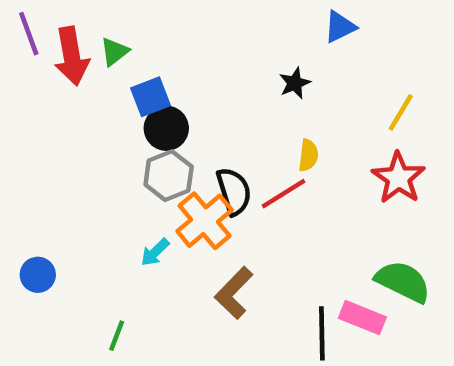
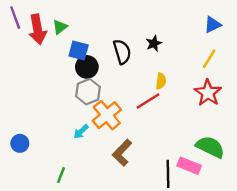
blue triangle: (340, 27) -> (213, 25), moved
blue square: (150, 97) -> (79, 50), turned 36
black semicircle: (234, 191) -> (122, 52), moved

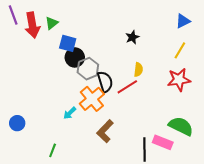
black semicircle: (122, 52) -> (105, 82), moved
gray hexagon: (88, 92) -> (88, 69), moved
red star: (208, 93) -> (179, 80), turned 30

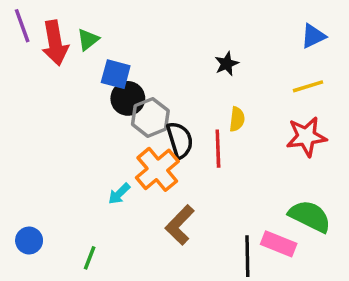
yellow line: (180, 50) -> (308, 86), turned 42
red line: (127, 87) -> (218, 149), turned -60
blue circle: (17, 123) -> (29, 240), moved

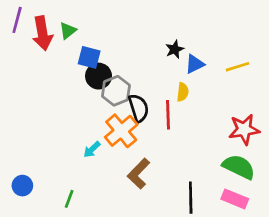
purple line: (22, 26) -> (17, 20), turned 35
blue triangle: (313, 36) -> (195, 64), moved
red star: (306, 137) -> (244, 129), moved
pink rectangle: (279, 244) -> (235, 199), moved

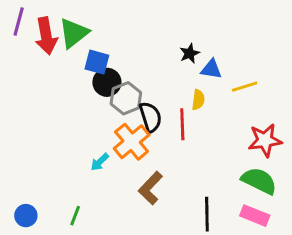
green triangle: (68, 31) -> (74, 33), size x1.6
blue triangle: (195, 64) -> (211, 69), turned 35
yellow line: (237, 67) -> (245, 87), moved
blue circle: (22, 186) -> (26, 216), moved

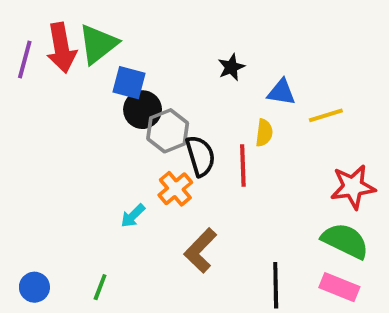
purple line: (19, 21) -> (25, 59), moved
black star: (190, 53) -> (231, 67), moved
orange cross: (132, 142) -> (175, 189), size x0.7

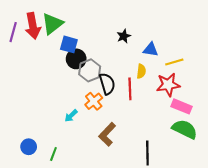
red star: (353, 187) -> (168, 85), moved
blue circle: (34, 287) -> (29, 147), moved
pink rectangle: (339, 287) -> (182, 106), moved

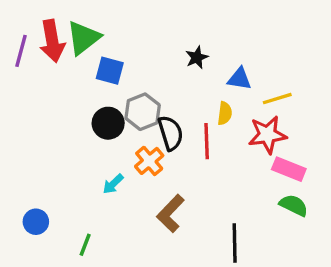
black circle: (76, 59) -> (108, 123), moved
green semicircle: (185, 129) -> (294, 205), size x0.7
blue circle: (29, 147) -> (36, 222), moved

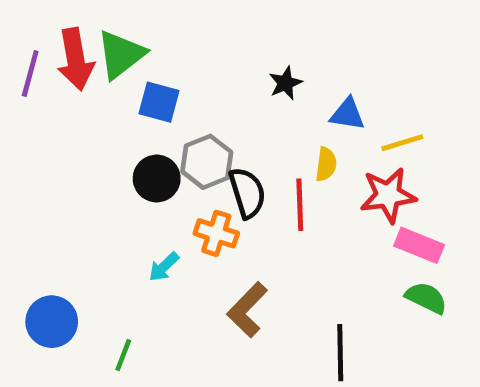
orange cross: (149, 161) -> (216, 233), turned -32
blue circle: (36, 222) -> (52, 322), size x1.4

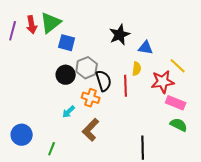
red arrow: (76, 59) -> (32, 25), size x0.7
black star: (285, 83) -> (120, 35), size x1.5
yellow line: (402, 143) -> (178, 66), moved, turned 60
brown L-shape: (247, 310) -> (91, 130), moved

